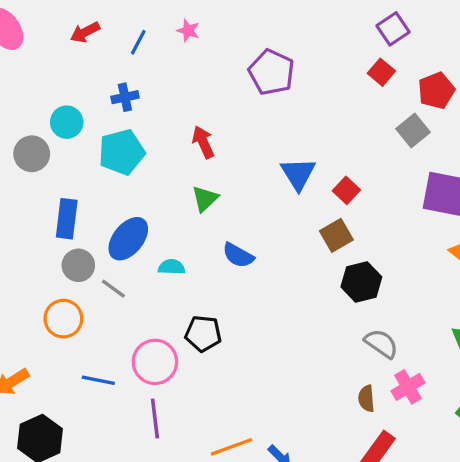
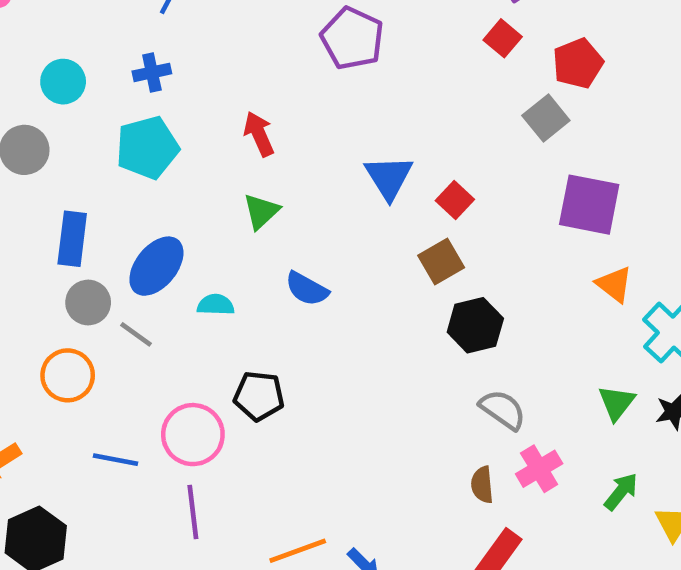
cyan circle: (67, 122) -> (63, 82), moved

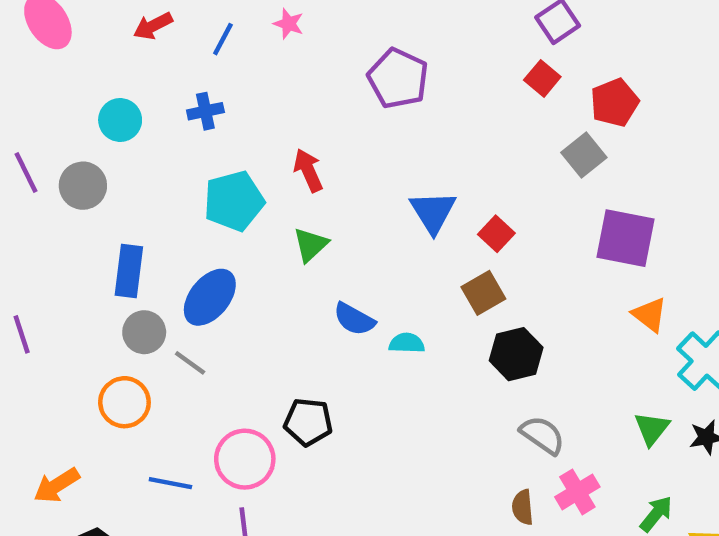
cyan pentagon: (147, 148) -> (234, 201), moved
cyan semicircle: (216, 305) -> (407, 343), moved

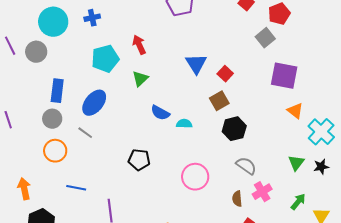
cyan circle: (120, 120) -> (53, 22), size x1.5
gray circle: (144, 332) -> (52, 119), moved
pink circle: (245, 459) -> (195, 177), moved
orange arrow: (57, 485) -> (24, 189), turned 110

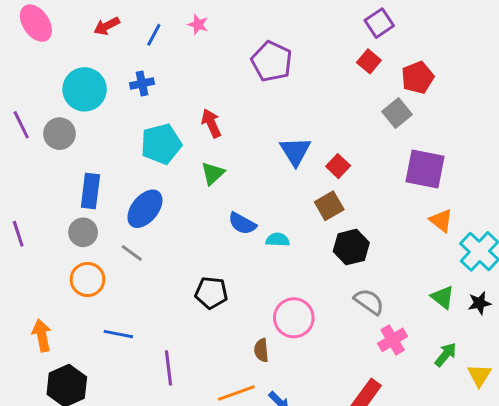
green triangle: (296, 163) -> (443, 297), turned -30
brown semicircle: (237, 199) -> (261, 350), moved

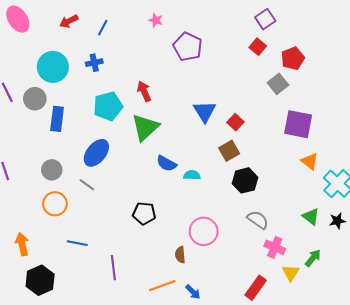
pink star: (198, 25) -> (156, 20), moved
green triangle: (213, 173) -> (145, 127), size x1.6
blue rectangle: (90, 191) -> (57, 119), moved
pink cross: (393, 340) -> (275, 247), turned -36
yellow triangle: (479, 375) -> (291, 273), moved

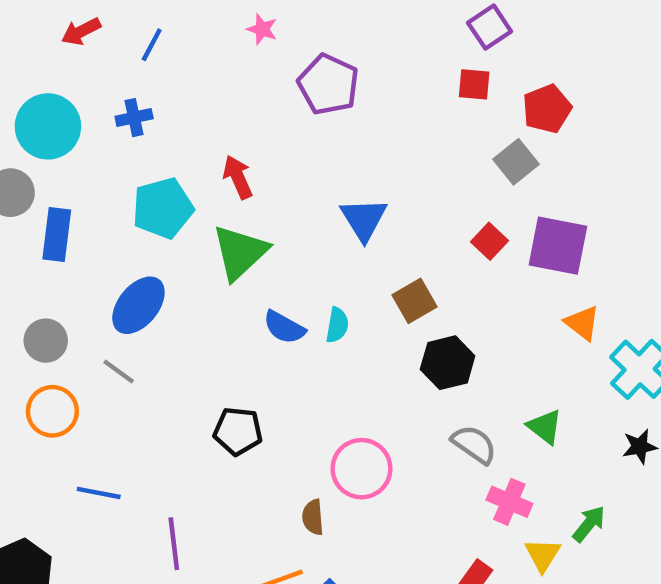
red square: (258, 47) -> (474, 84), turned -35
red square: (235, 122) -> (490, 241), moved
cyan semicircle: (192, 175) -> (337, 325), moved, turned 98
green triangle: (311, 217) -> (545, 427), moved

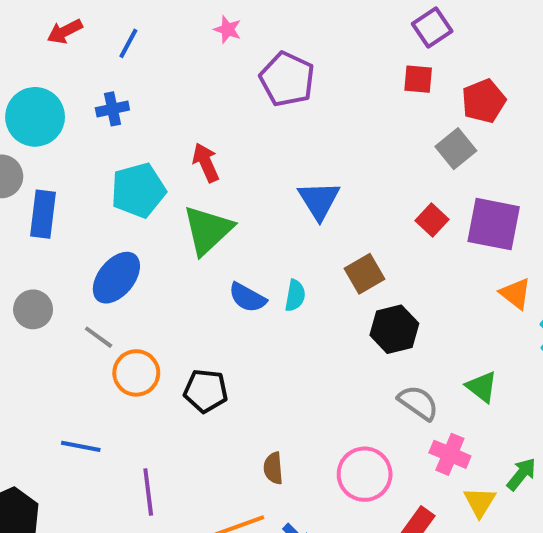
orange circle: (52, 411) -> (136, 373), moved
pink circle: (361, 469) -> (365, 474), moved

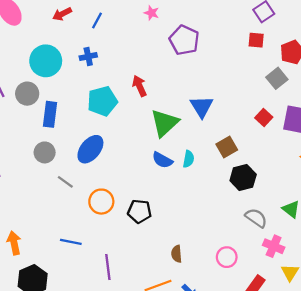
green triangle: (208, 230) -> (165, 123), moved
gray circle: (33, 309) -> (45, 152), moved
gray line: (99, 337) -> (65, 182), moved
pink circle: (365, 474) -> (227, 257), size x0.7

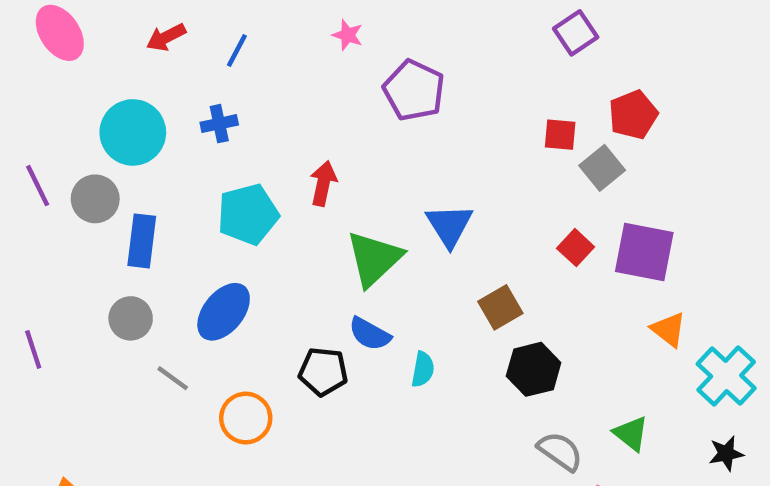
red square: (256, 40) -> (560, 135), moved
red arrow: (139, 86) -> (323, 183), turned 36
cyan semicircle: (189, 159) -> (423, 369), moved
black pentagon: (139, 211) -> (323, 372), moved

